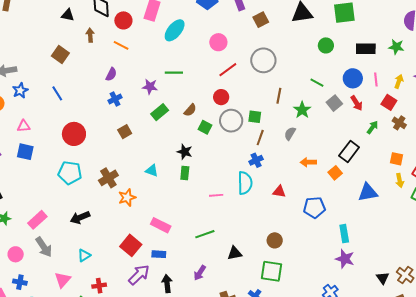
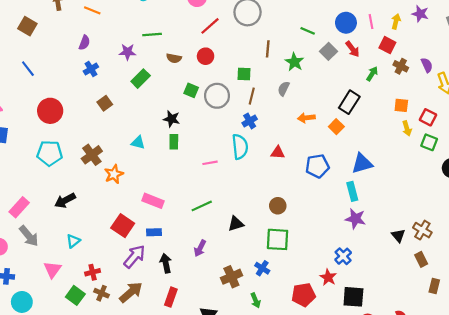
brown semicircle: (190, 110) -> (174, 58), moved, turned 64
gray circle: (231, 121) -> (217, 96), moved
blue triangle: (368, 192) -> (362, 164), moved

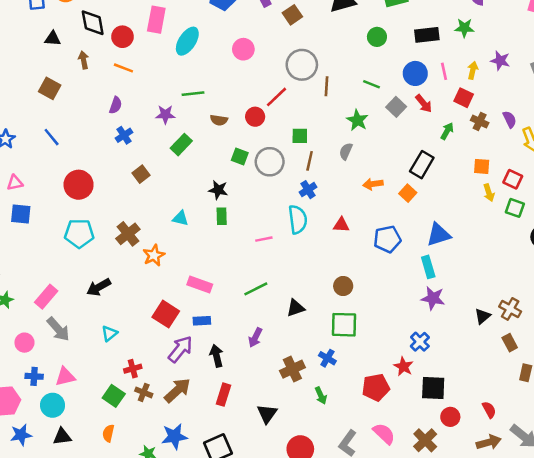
red line: (210, 26) -> (277, 97), moved
brown line: (268, 49) -> (327, 86), moved
black triangle: (398, 236) -> (483, 316), turned 32
pink triangle: (52, 270) -> (65, 377), moved, turned 42

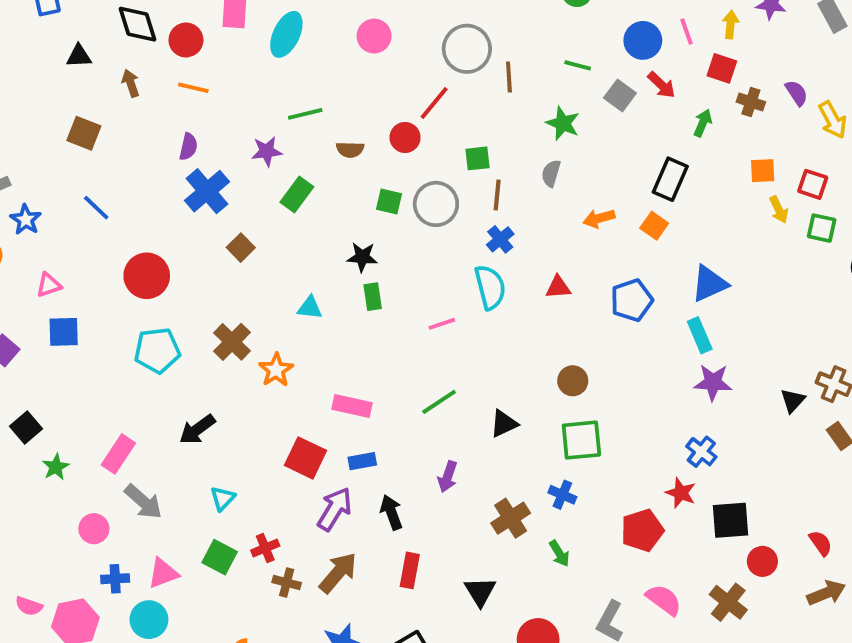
blue cross: (124, 135) -> (207, 191), size x1.6
green square: (114, 396) -> (220, 557), moved

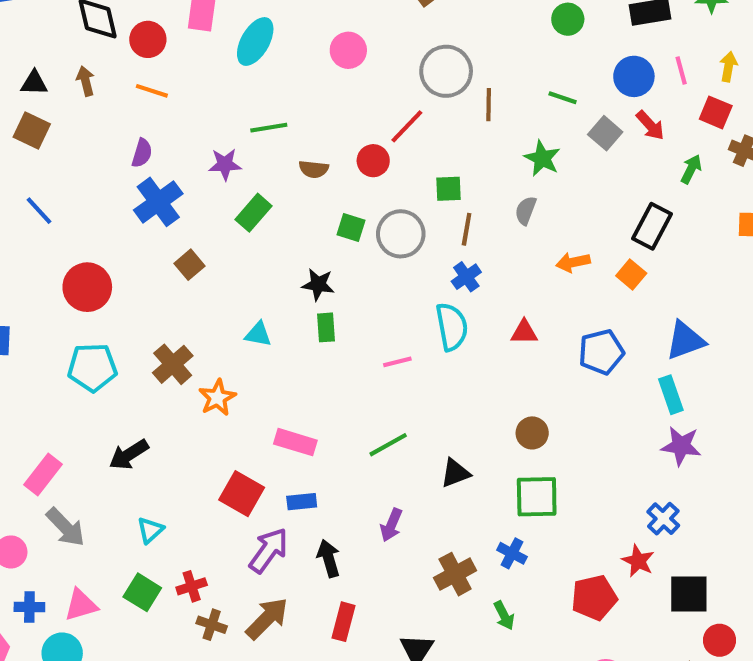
black triangle: (79, 56) -> (34, 83), moved

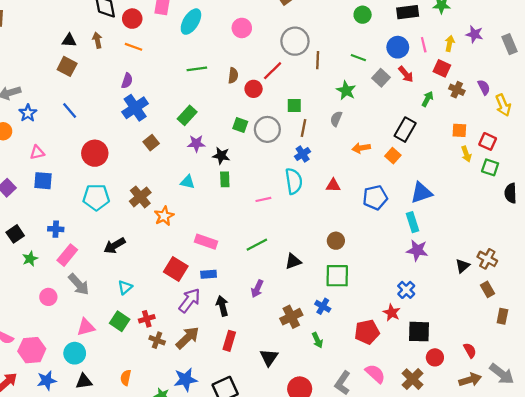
purple star: (225, 164) -> (196, 143), moved
brown semicircle: (314, 169) -> (233, 75), moved, turned -91
blue cross: (29, 607) -> (56, 229), moved

